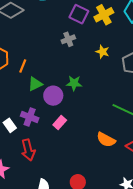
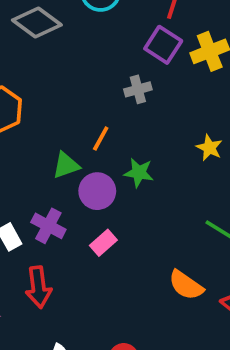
yellow star: (102, 52) -> (209, 148), moved
orange line: (23, 66) -> (101, 139), moved

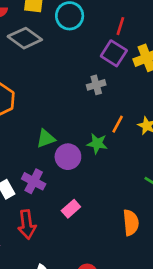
orange line: (101, 139) -> (118, 124), moved
pink rectangle: (103, 243) -> (71, 209), moved
orange semicircle: (186, 285) -> (131, 223), turned -130

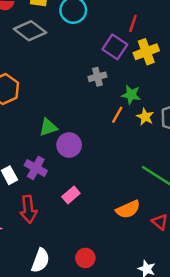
red line: (120, 26) -> (133, 23), moved
green star: (97, 144) -> (131, 95), moved
orange semicircle: (131, 223) -> (128, 209), turned 70

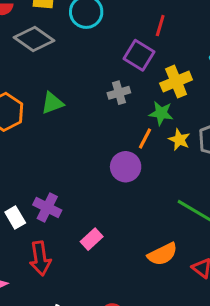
yellow cross: (146, 52) -> (176, 82), moved
green triangle: (48, 127) -> (52, 103), moved
purple circle: (69, 145) -> (126, 167), moved

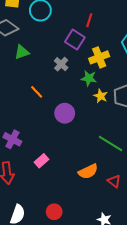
gray cross: (119, 93) -> (61, 64), turned -32
green triangle: (52, 103) -> (22, 52), moved
orange line: (145, 139) -> (37, 92), moved, turned -72

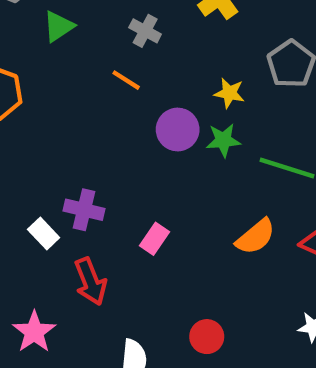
green star: (89, 78) -> (223, 140), moved
orange line: (37, 92) -> (126, 80), moved
yellow star: (101, 96) -> (229, 93), moved

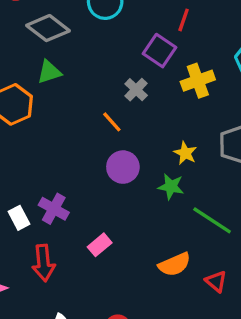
green triangle: (58, 26) -> (49, 72), moved
purple circle: (178, 130) -> (123, 167), moved

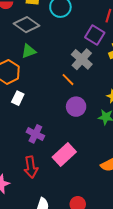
gray cross: (136, 90) -> (82, 59), size x1.5
white rectangle: (19, 218) -> (18, 98), moved, turned 56
pink rectangle: (100, 245) -> (64, 154), size x1.6

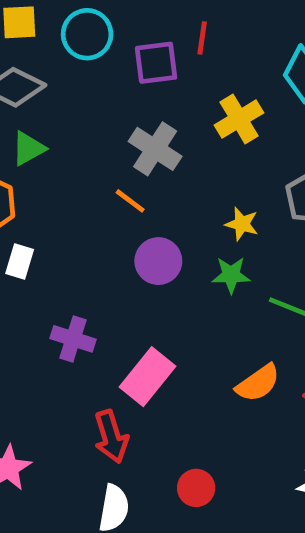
purple square: (95, 35) -> (156, 63), moved, turned -30
red arrow: (31, 167) -> (111, 437), moved

